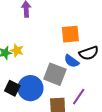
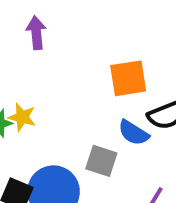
gray square: (55, 74) -> (101, 161), size x0.7

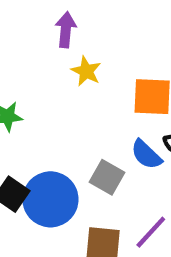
yellow star: (22, 117) -> (86, 71), moved

